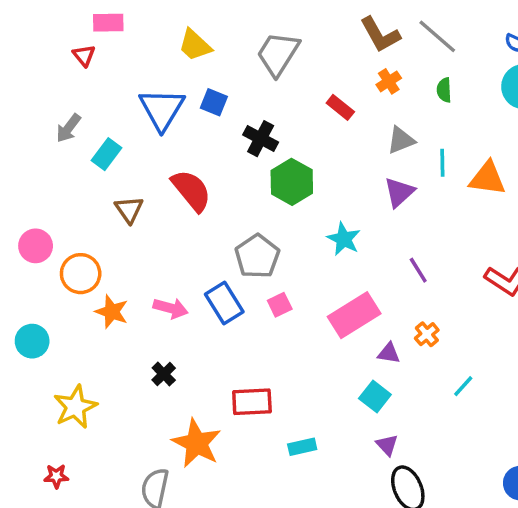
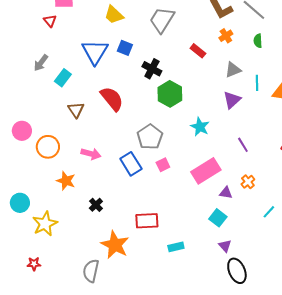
pink arrow: (171, 308) -> (91, 154), moved
orange star: (112, 312) -> (66, 181), moved
cyan circle: (32, 341) -> (20, 203), moved

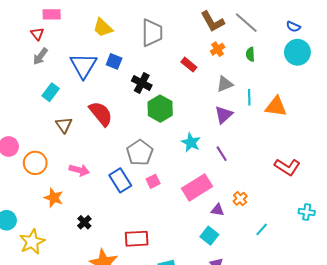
gray trapezoid: (162, 20) -> (152, 33), turned 148
gray arrow: (41, 63) -> (40, 56), moved
purple line: (243, 145) -> (222, 154), moved

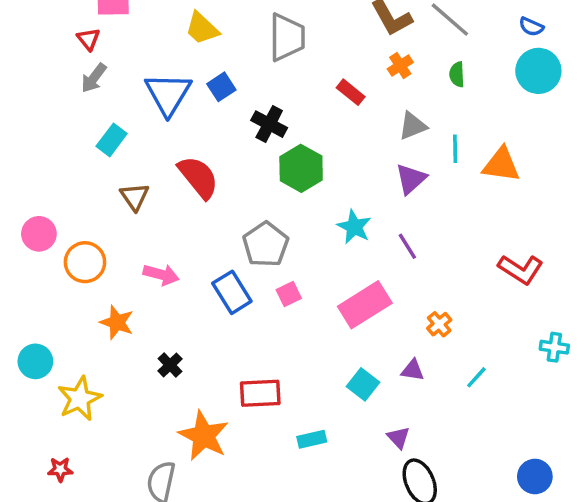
blue square: (114, 61) -> (221, 87), turned 35
purple triangle: (218, 210) -> (413, 370), moved
cyan square: (209, 236) -> (363, 384), moved

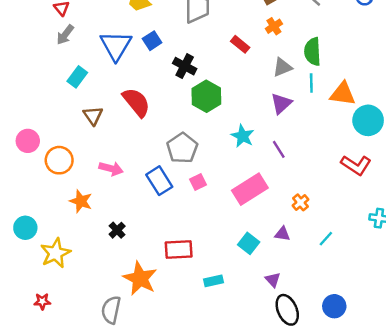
cyan circle: (538, 71) -> (368, 120), moved
green semicircle: (457, 74) -> (313, 52), moved, size x1.6
blue circle: (535, 476) -> (334, 306), moved

